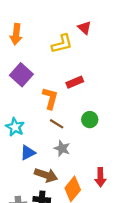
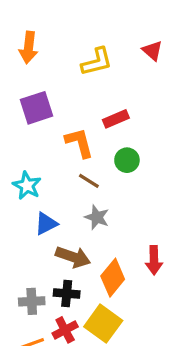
red triangle: (84, 28) -> (152, 51), moved
purple square: (21, 75) -> (36, 108), turned 30
orange L-shape: (50, 98) -> (79, 143), turned -30
green circle: (90, 120) -> (127, 160), moved

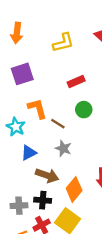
orange L-shape: (79, 143) -> (37, 108), moved

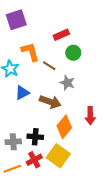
red rectangle: (76, 81) -> (61, 35), moved
gray star: (63, 148) -> (67, 83), moved
brown arrow: (47, 175) -> (50, 102), moved

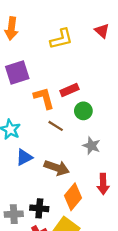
orange L-shape: (30, 52) -> (44, 98), moved
gray star: (67, 83) -> (92, 146), moved

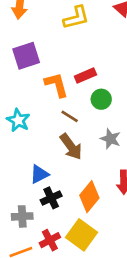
blue triangle: (24, 157) -> (39, 174), moved
brown arrow: (57, 168) -> (71, 147), moved, turned 35
black cross: (39, 208) -> (51, 198), moved, turned -30

